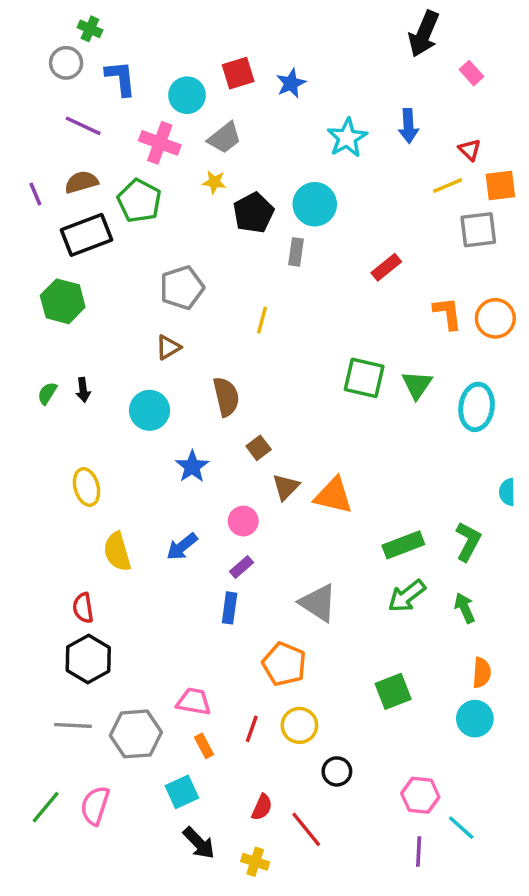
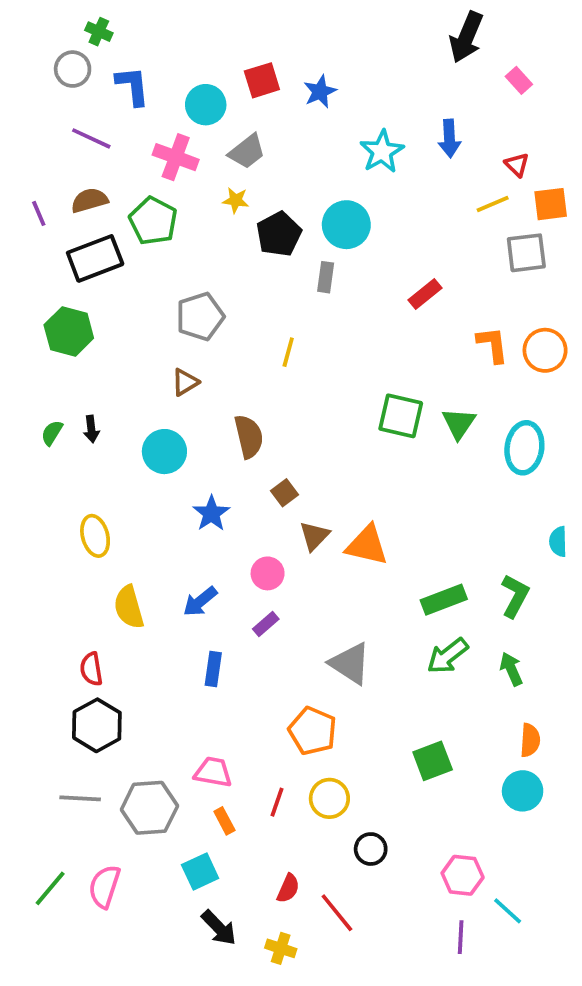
blue rectangle: (230, 608) -> (213, 669), moved

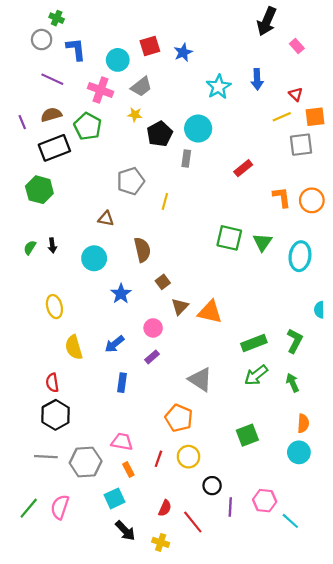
gray pentagon: (200, 317) -> (131, 181), moved
brown triangle: (185, 382) -> (106, 219), turned 42
purple line: (461, 937) -> (230, 507), moved

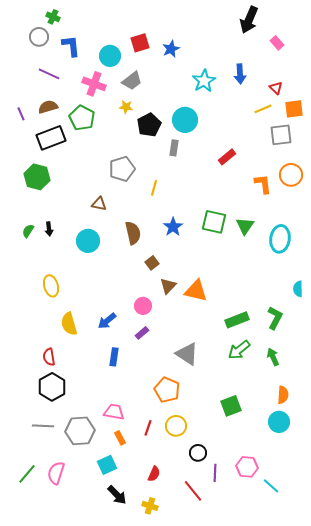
orange circle: (312, 200) -> (291, 175), moved
blue star: (121, 294) -> (173, 227), moved
red line: (193, 522) -> (193, 491), moved

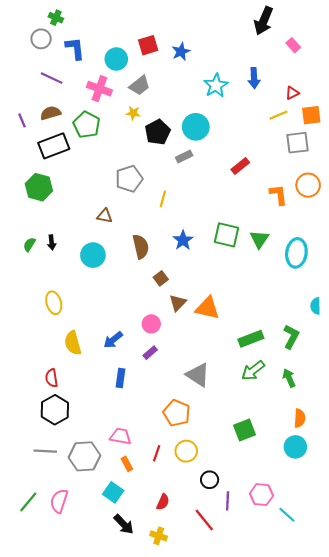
red triangle: (276, 88) -> (292, 93), turned 48
gray rectangle: (174, 148) -> (184, 156), turned 56
cyan square: (107, 465) -> (113, 492), turned -30

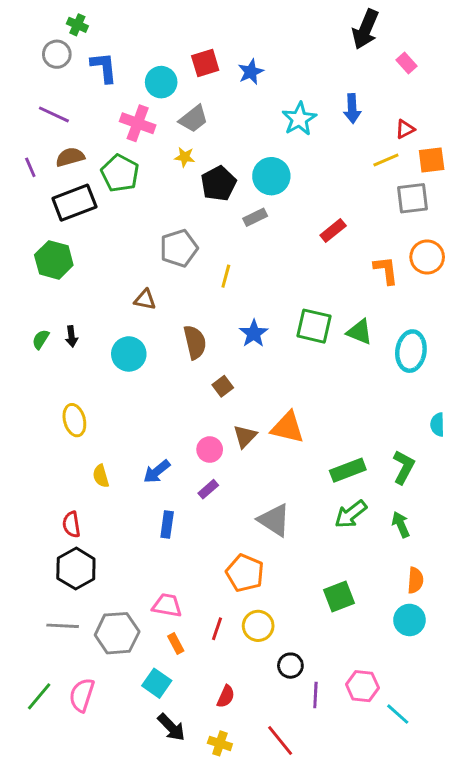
purple line: (52, 78) -> (54, 114), moved
green triangle: (259, 239) -> (360, 332), turned -42
brown triangle: (178, 303) -> (245, 436), moved
yellow semicircle: (73, 343) -> (101, 476), size x0.7
red line: (204, 520) -> (280, 740), moved

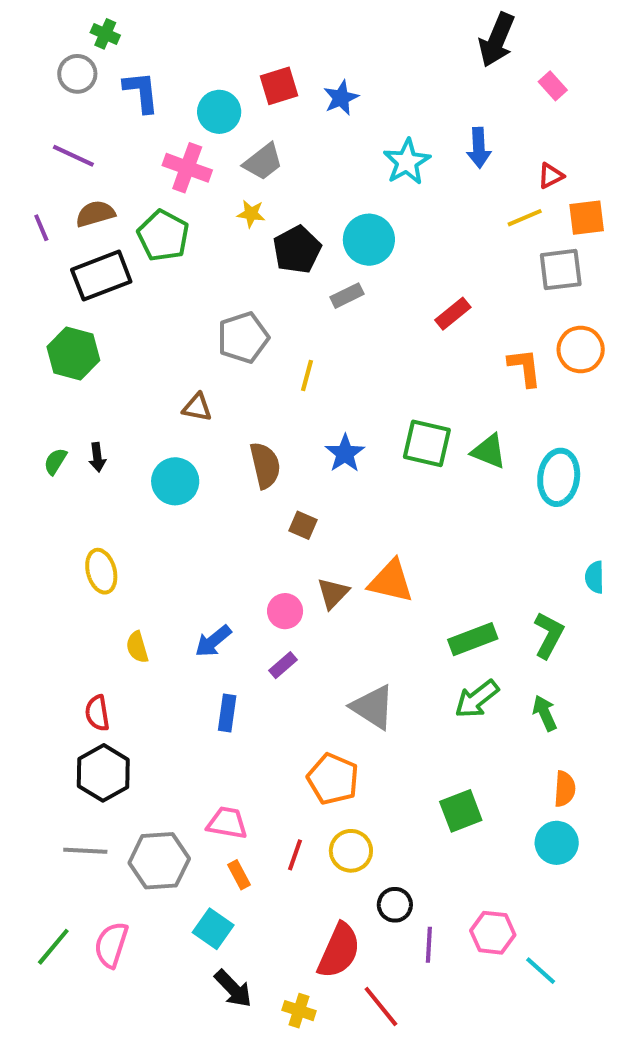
brown square: (223, 386) -> (303, 525), turned -30
red semicircle: (226, 696) -> (339, 951), moved, size x1.8

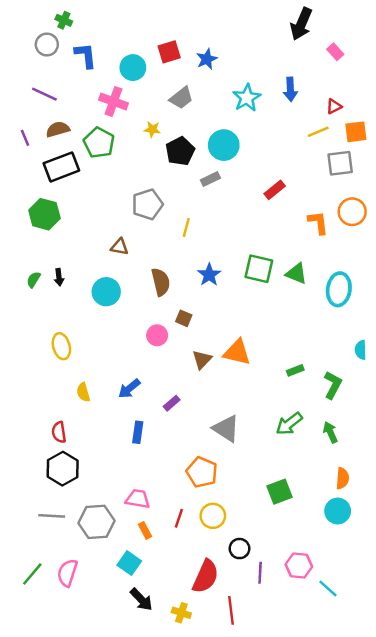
gray trapezoid: (263, 162) -> (181, 98), moved
pink circle: (285, 611) -> (157, 335), moved
green rectangle: (473, 639) -> (295, 370), moved, size x0.6
red line: (381, 1007) -> (231, 610), turned 32

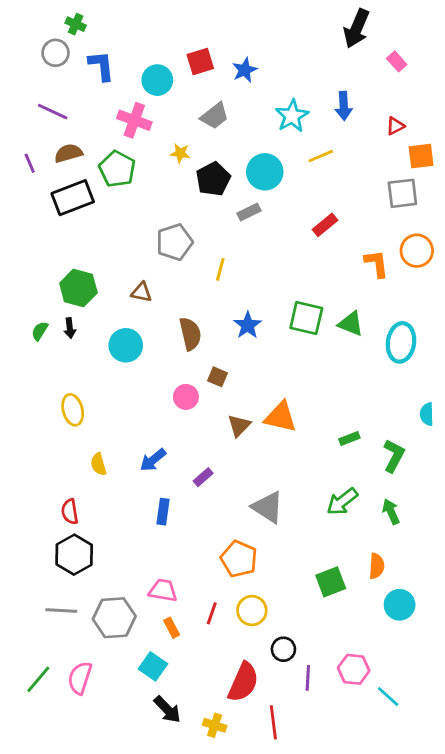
yellow line: (318, 132) -> (321, 156), moved
green hexagon: (44, 214) -> (78, 288), moved
orange semicircle: (342, 478) -> (377, 566), moved

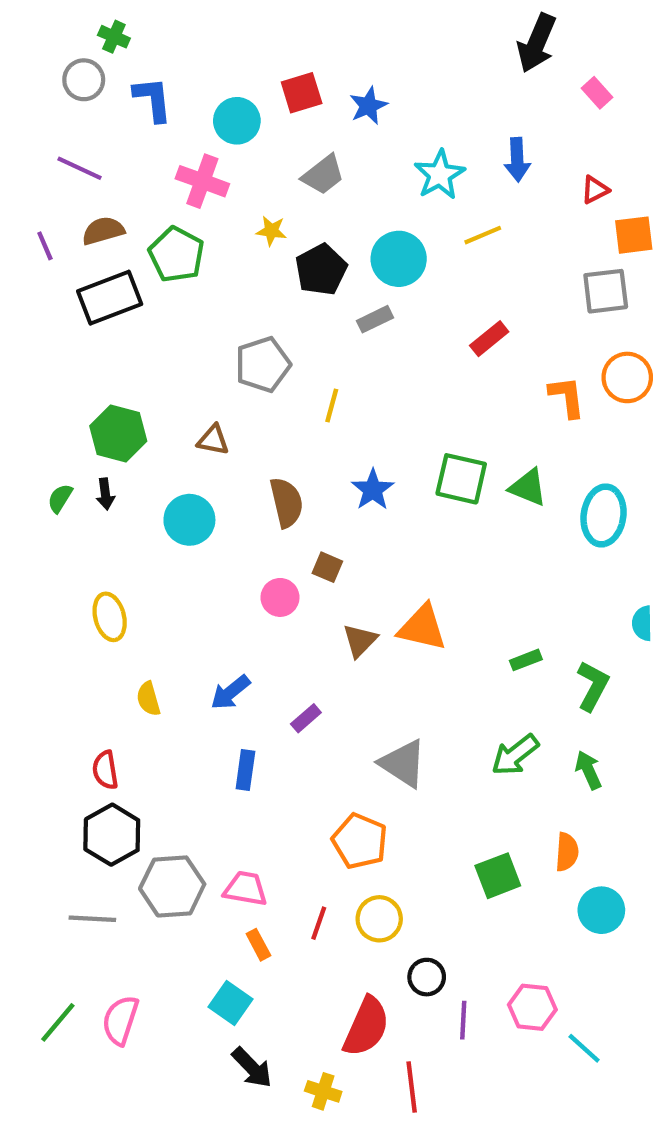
gray hexagon: (114, 618) -> (172, 886), moved

